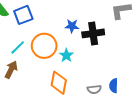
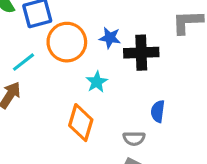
orange circle: (44, 46) -> (67, 42), moved
blue semicircle: (114, 86) -> (158, 111), moved

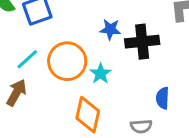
orange circle: (67, 42) -> (67, 61), moved

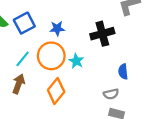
blue star: (110, 29) -> (57, 28), moved
orange diamond: (88, 115) -> (56, 91), moved, turned 35

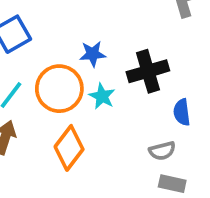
blue star: (57, 28) -> (93, 54), moved
black cross: (102, 34) -> (148, 71), moved

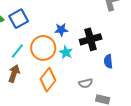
gray semicircle: (162, 151) -> (86, 83), moved

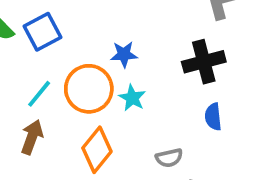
black cross: (91, 39) -> (204, 62), moved

